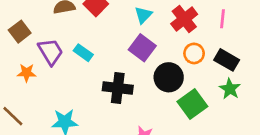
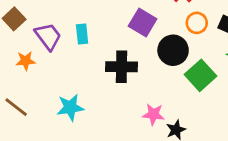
cyan rectangle: (83, 53) -> (82, 34), turned 54

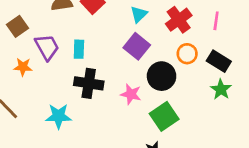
black cross: (122, 67) -> (89, 83), moved
green square: (201, 75) -> (164, 116), moved
pink star: (153, 114) -> (131, 94), moved

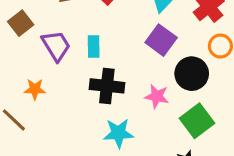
orange star: (23, 67) -> (35, 89), moved
cyan star: (58, 116) -> (118, 133), moved

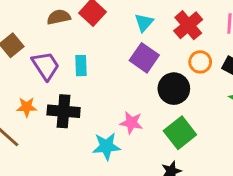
black cross: (107, 86) -> (64, 111), moved
pink star: (157, 96) -> (131, 123), moved

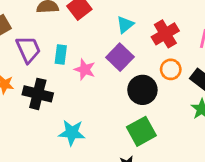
pink star: (131, 123) -> (85, 70), moved

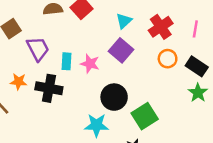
cyan rectangle: (61, 55) -> (66, 61), moved
black circle: (142, 90) -> (114, 97), moved
cyan star: (72, 133) -> (96, 125), moved

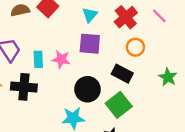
pink line: (195, 29) -> (159, 16), turned -49
purple square: (121, 50) -> (90, 44), turned -30
black rectangle: (197, 66) -> (122, 74), moved

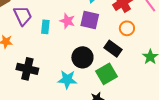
pink star: (61, 59) -> (67, 21), moved
black cross: (24, 87) -> (27, 69), moved

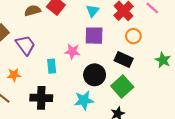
pink star: (67, 21) -> (72, 51), moved
cyan rectangle: (45, 27) -> (52, 66), moved

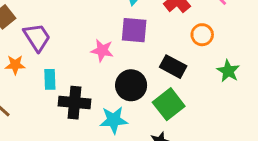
orange circle: (133, 36) -> (202, 35), moved
cyan rectangle: (52, 66) -> (50, 79), moved
orange star: (14, 75) -> (15, 65), moved
black cross: (41, 98) -> (75, 103), moved

